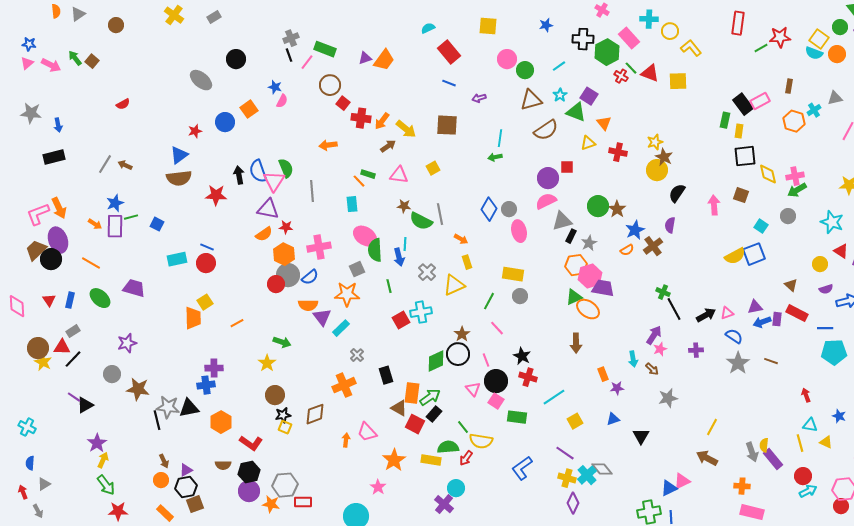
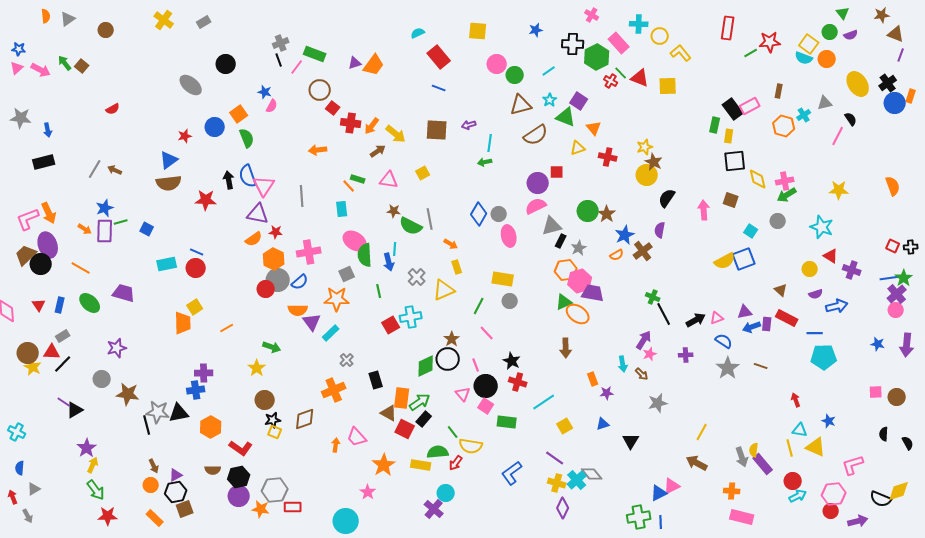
purple arrow: (479, 98) -> (469, 125), moved
green semicircle: (286, 168) -> (247, 138), moved
yellow triangle: (826, 442) -> (816, 447), size x1.5

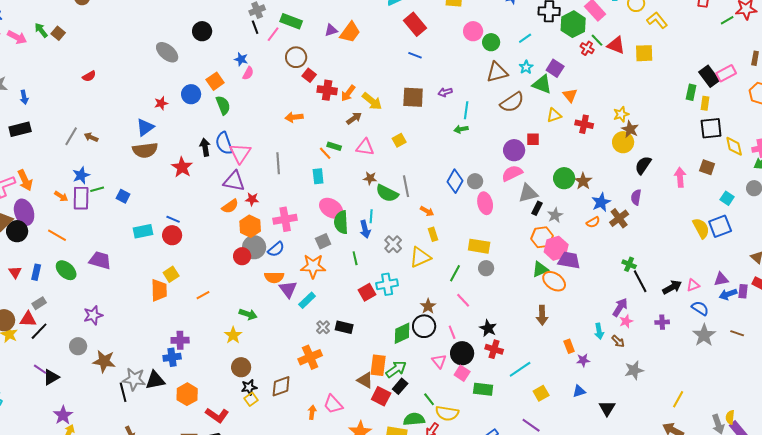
red star: (206, 200) -> (182, 167), turned 30
yellow semicircle: (725, 261) -> (701, 228), turned -90
black rectangle: (376, 380) -> (344, 327), moved, turned -60
yellow square: (275, 432) -> (251, 399), turned 32

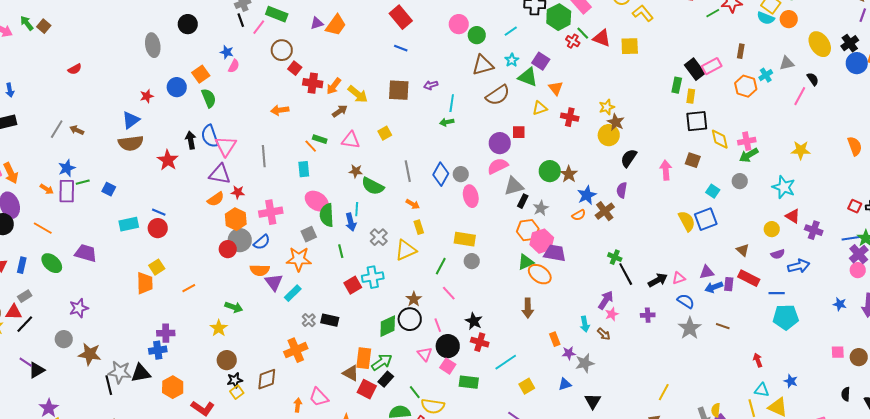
gray ellipse: (167, 52) -> (153, 45), turned 40
gray line: (406, 186) -> (408, 171), moved
gray star: (634, 370) -> (585, 363), moved

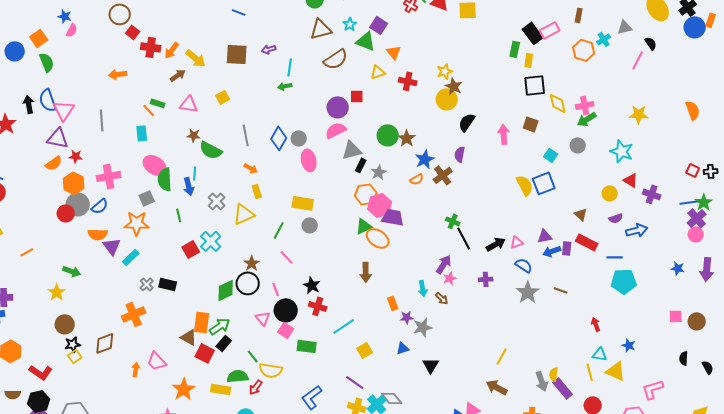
cyan cross: (373, 277) -> (211, 241), turned -35

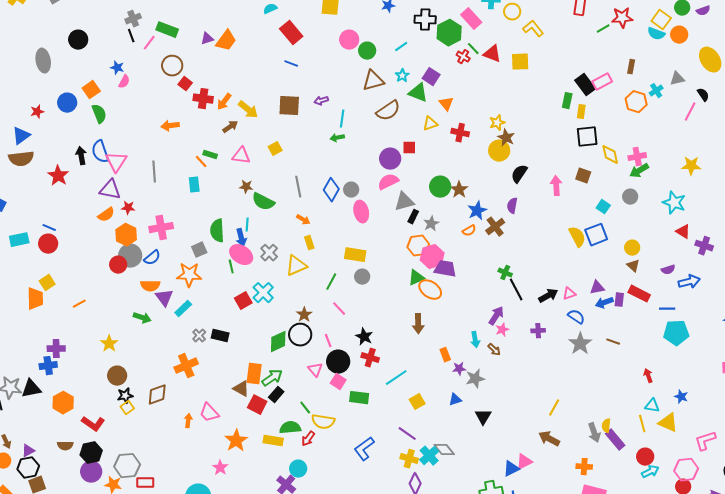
pink ellipse: (155, 165) -> (241, 255), moved
yellow circle: (610, 193) -> (632, 248), moved
green arrow: (72, 271) -> (142, 318), moved

